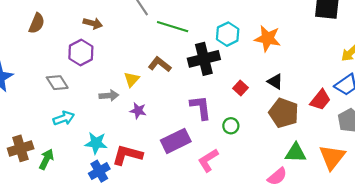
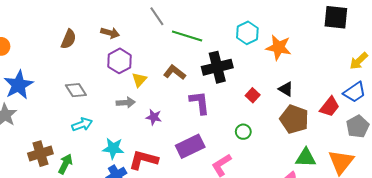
brown semicircle: (37, 23) -> (69, 39), moved
cyan hexagon: (228, 34) -> (247, 33), moved
purple hexagon: (81, 52) -> (119, 61), moved
yellow triangle: (132, 79) -> (139, 80), moved
purple L-shape: (201, 107) -> (200, 103), moved

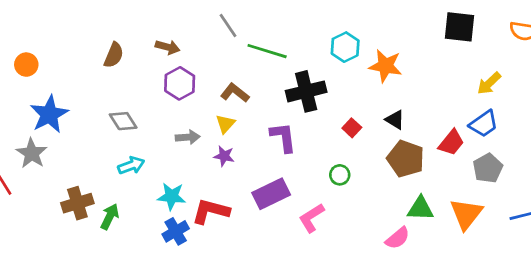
brown L-shape: (175, 72) -> (235, 93), moved
yellow triangle: (139, 80) -> (225, 124), moved

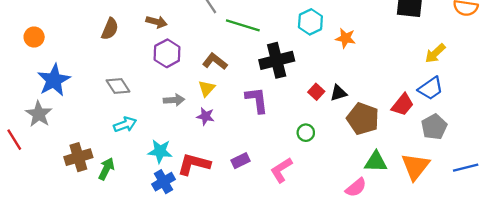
orange star: (385, 66) -> (345, 38), size x0.7
black triangle: (395, 120) -> (338, 93), moved, turned -48
purple rectangle: (271, 194) -> (240, 161), moved, size x0.6

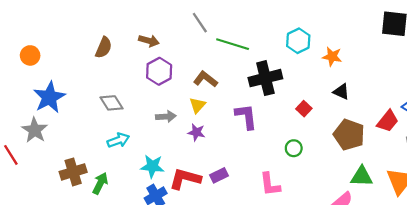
black triangle: (338, 93) -> (341, 92), moved, turned 42
purple rectangle: (240, 161) -> (219, 175), moved
pink L-shape: (281, 170) -> (270, 184), turned -65

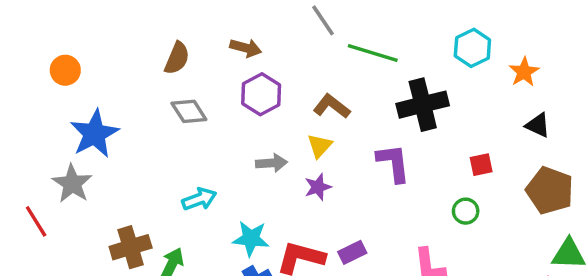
orange star: (332, 57) -> (524, 72), turned 30
gray diamond: (112, 103) -> (189, 111), moved
red square: (304, 109) -> (481, 165), moved, turned 35
purple star: (196, 132) -> (318, 187), turned -30

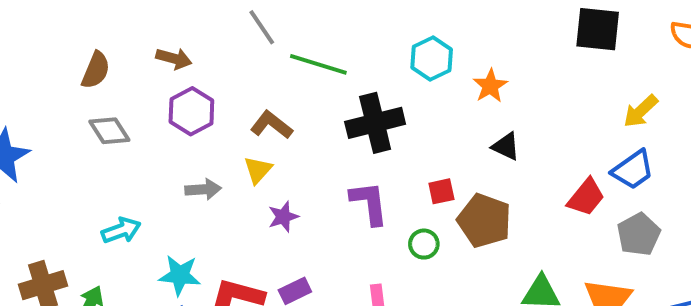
purple L-shape: (393, 163) -> (369, 203), moved
purple star: (318, 187) -> (283, 217), moved
brown pentagon: (550, 190) -> (484, 221), moved

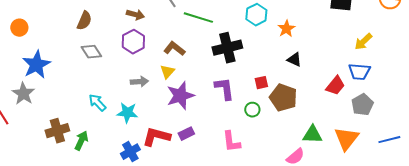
brown arrow: (174, 58) -> (135, 15), moved
blue trapezoid: (633, 170) -> (359, 72), turned 40
purple star: (283, 217) -> (180, 96), size x1.8
cyan arrow: (121, 230) -> (97, 103), turned -114
cyan star: (180, 275) -> (127, 113), moved

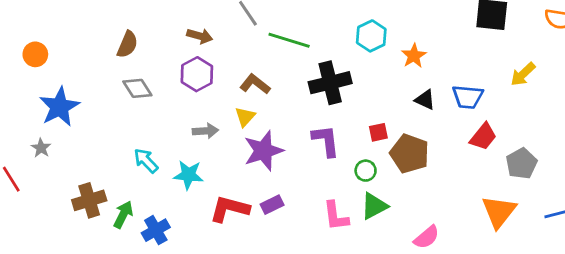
blue trapezoid: (359, 72) -> (468, 97), moved
gray star: (23, 94) -> (41, 148), size x0.6
green triangle: (312, 135) -> (374, 206), moved, turned -30
blue cross: (130, 152) -> (156, 230), moved

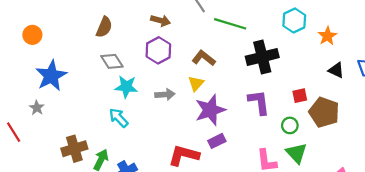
cyan star: (188, 175) -> (126, 87), moved
purple rectangle: (272, 205) -> (217, 141), moved
green triangle: (374, 206) -> (296, 153), turned -45

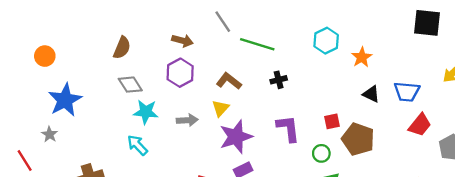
black cross: (262, 57) -> (279, 80), moved, size x0.5

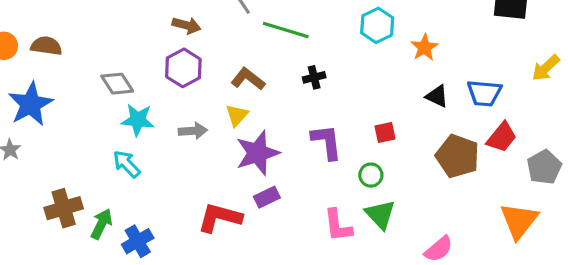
brown semicircle: (122, 48) -> (46, 46), moved, turned -105
brown pentagon: (358, 139) -> (458, 156), moved

